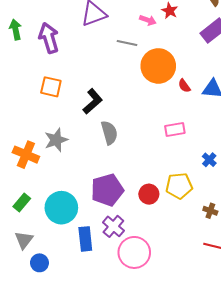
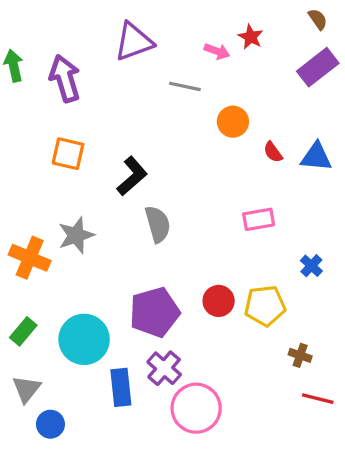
orange circle: (158, 66) -> (233, 122), size x0.6
red circle: (149, 194) -> (219, 301), moved
brown cross: (210, 211) -> (300, 355), moved

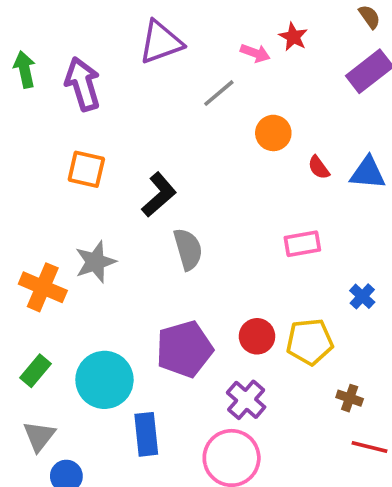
gray line: (185, 86) -> (219, 93), turned -52
purple cross: (164, 368) -> (246, 400), moved

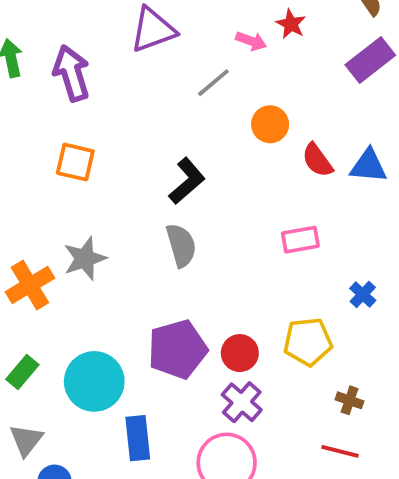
red semicircle: (319, 167) -> (317, 160), size x1.4
black L-shape: (159, 195) -> (187, 181), moved
orange cross: (43, 287) -> (30, 285), turned 36
red circle: (257, 336) -> (240, 353), moved
red line: (370, 447) -> (340, 451), moved

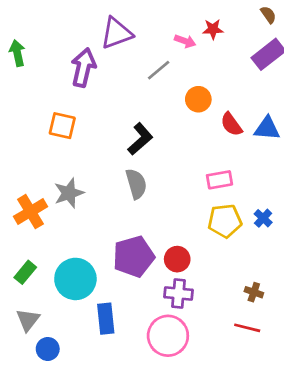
red star: (291, 24) -> (213, 29), turned -30
purple arrow: (72, 73) -> (83, 68), moved, turned 30
yellow pentagon: (308, 342) -> (225, 221), moved
purple cross: (242, 402) -> (179, 293), turned -36

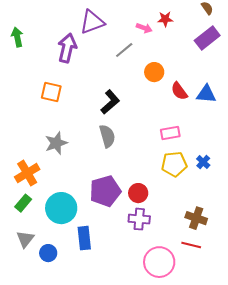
orange cross: (31, 212) -> (27, 173), moved
brown cross: (254, 292) -> (196, 218), size x1.5
pink circle: (168, 336) -> (159, 262), moved
blue circle: (48, 349) -> (48, 253), moved

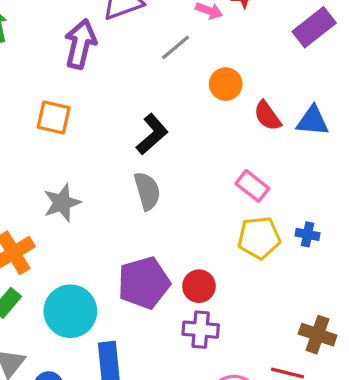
pink rectangle: (170, 133) -> (252, 186), turned 48
blue cross: (203, 162) -> (308, 234), turned -32
brown cross: (196, 218) -> (318, 335), moved

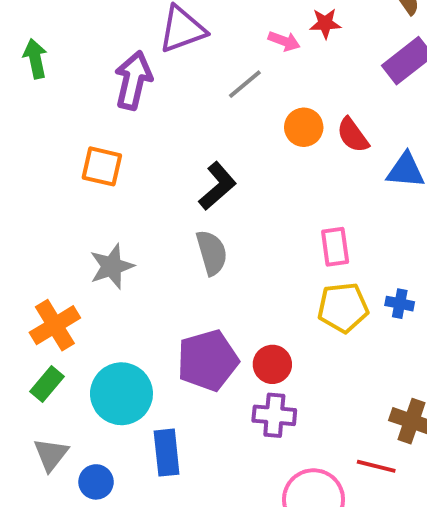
red semicircle: (267, 116) -> (353, 135), moved
pink rectangle: (252, 186) -> (335, 247), turned 44

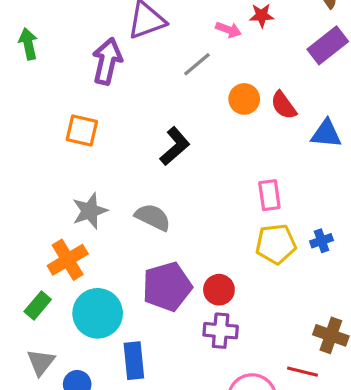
gray semicircle: (212, 253) -> (153, 217), moved, turned -48
blue cross: (400, 304) -> (321, 241), turned -30
orange cross: (55, 325) -> (68, 260), moved

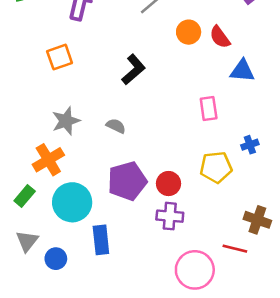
orange square: (82, 131) -> (60, 57), turned -32
blue triangle: (326, 134) -> (242, 71), moved
gray semicircle: (153, 217) -> (116, 126), size x0.7
yellow pentagon: (276, 244) -> (216, 167), moved

